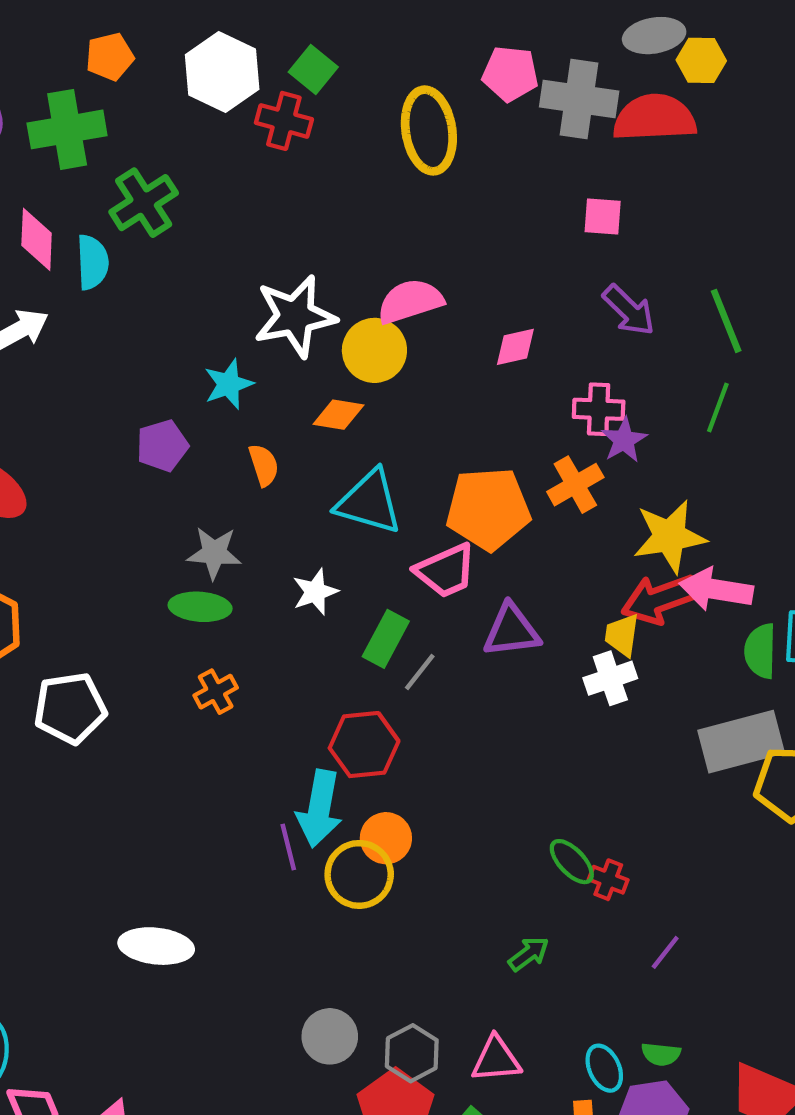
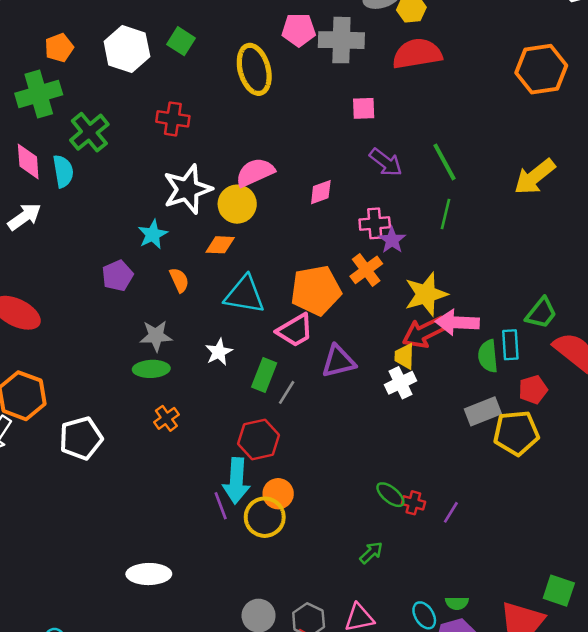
red semicircle: (655, 118) -> (417, 54), moved
red cross: (284, 121) -> (173, 119), moved
gray rectangle: (741, 742) -> (483, 411), size x0.7
purple line: (665, 952) -> (451, 512), moved

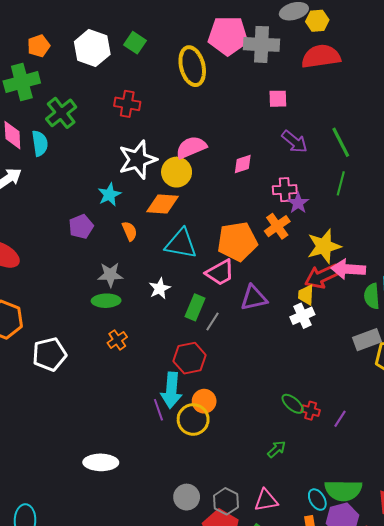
pink pentagon: (299, 30) -> (228, 36), size x1.5
orange diamond: (220, 245) -> (163, 204), size x1.4
green semicircle: (457, 603) -> (343, 490), size x2.0

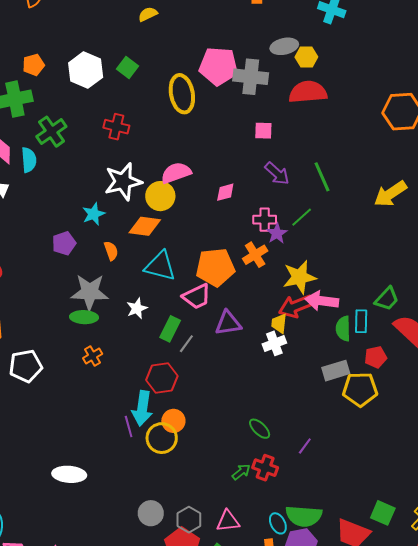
green line: (341, 183) -> (302, 217), moved, turned 30
gray star: (110, 275) -> (90, 292), size x1.5
red cross: (311, 411) -> (265, 468), moved, size x1.4

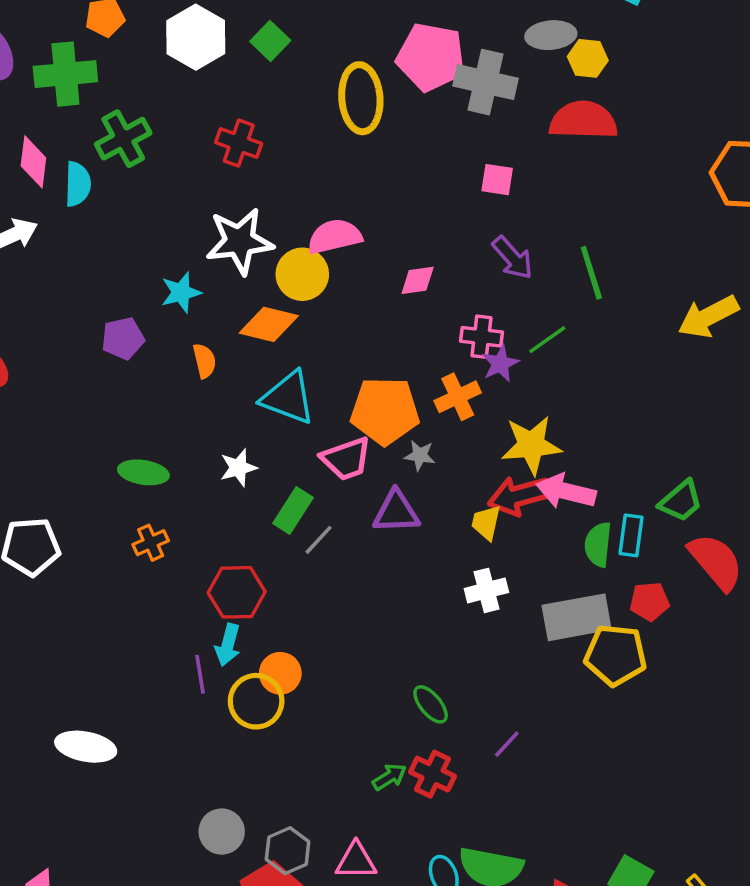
gray star: (90, 292) -> (420, 455), moved, size x0.5
white cross: (274, 343) -> (486, 590), moved
gray rectangle: (336, 371) -> (577, 617), size x1.4
red hexagon: (162, 378) -> (237, 592), moved
cyan arrow: (142, 408) -> (228, 645), size x0.7

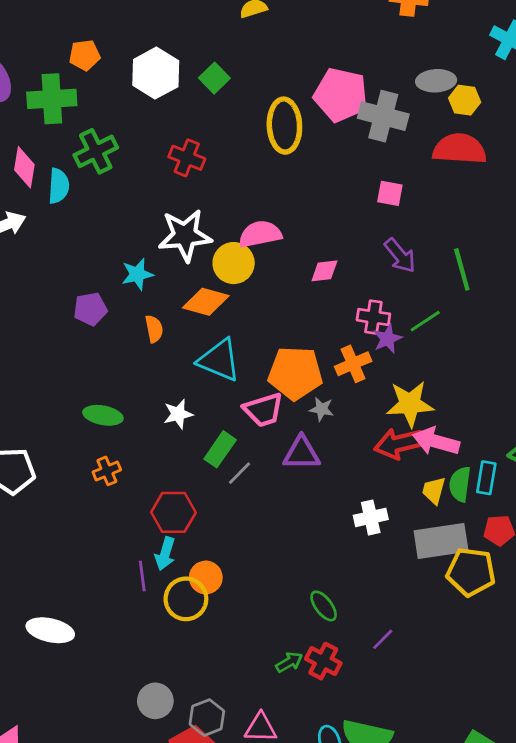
yellow trapezoid: (486, 523) -> (434, 491), moved

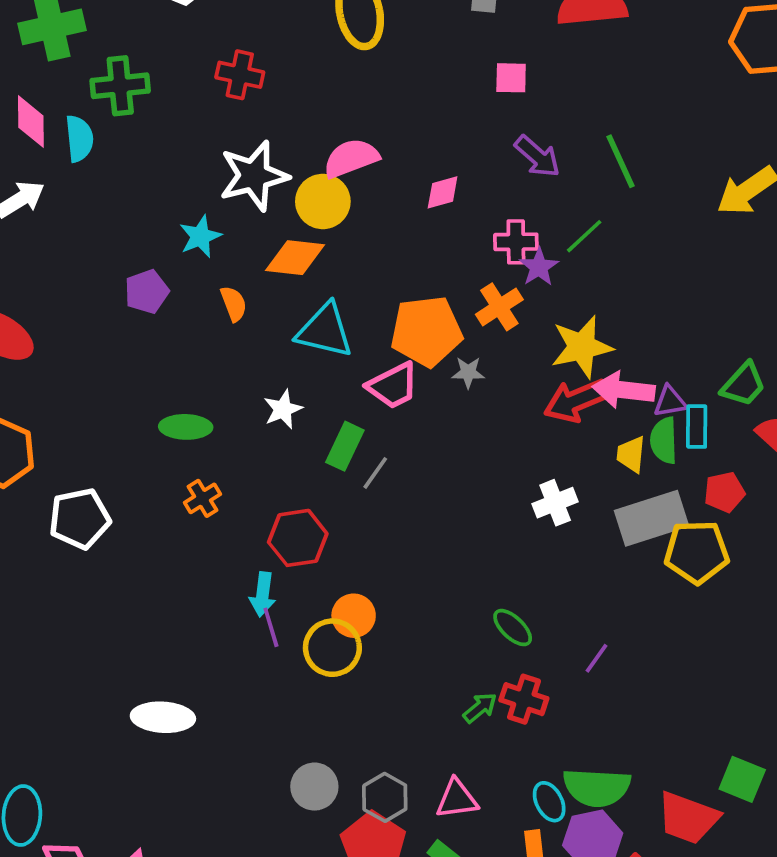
green cross: (96, 151) -> (120, 86), turned 30
purple triangle: (302, 453) -> (670, 401), moved, size x0.7
cyan arrow: (165, 554) -> (263, 594), moved

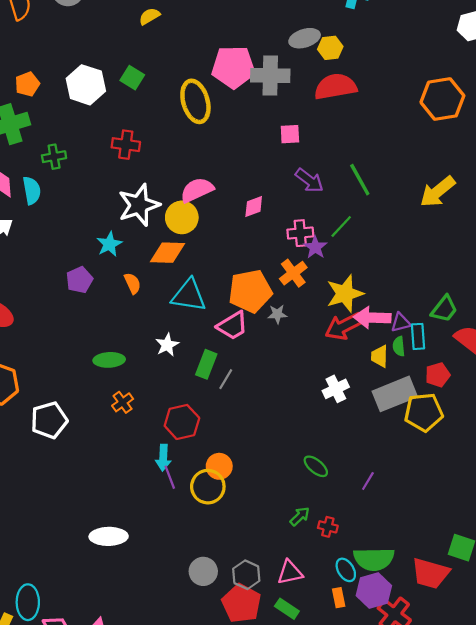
green cross: (120, 86) -> (54, 157), size x0.7
green semicircle: (664, 440) -> (399, 346), size x0.7
red cross: (524, 699) -> (328, 527), moved, size x0.7

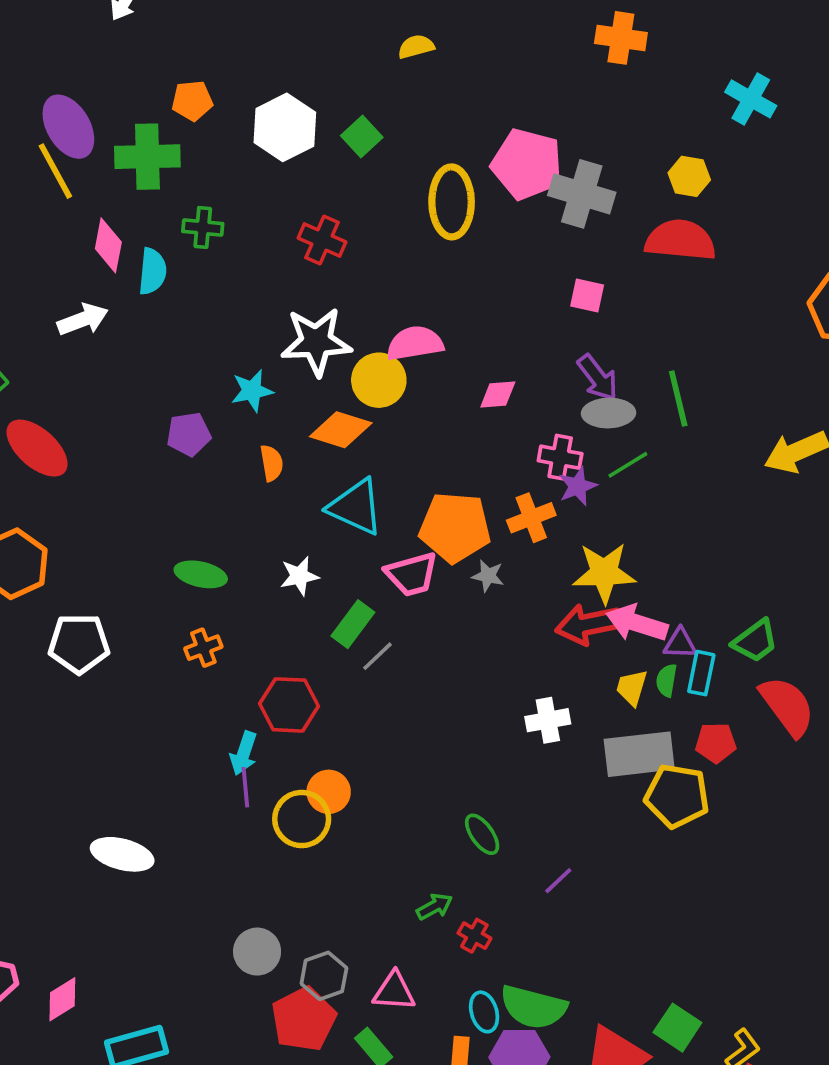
gray ellipse: (305, 38) -> (609, 413), moved

